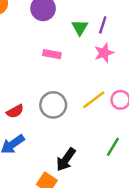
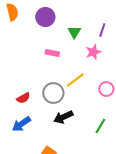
purple line: (103, 25) -> (102, 30), moved
yellow line: (94, 100) -> (75, 80), moved
black arrow: (66, 160) -> (63, 117), moved, turned 30

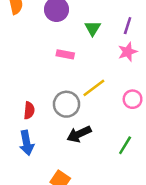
pink star: (93, 52) -> (128, 52), moved
red semicircle: (23, 98) -> (29, 110), turned -56
blue arrow: (21, 124) -> (27, 143), turned -66

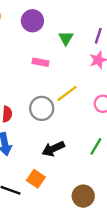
black arrow: (79, 134) -> (53, 149), moved

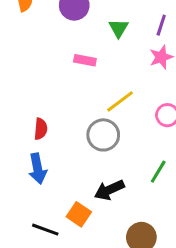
gray circle: (42, 108) -> (103, 135), moved
black arrow: (53, 149) -> (109, 190), moved

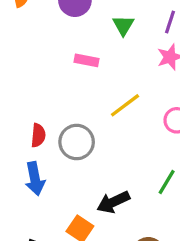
gray circle: (103, 135) -> (77, 142), moved

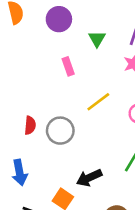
pink rectangle: (87, 60) -> (68, 66), turned 60
blue arrow: (35, 179) -> (20, 173), moved

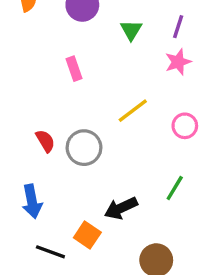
pink rectangle: (68, 66) -> (74, 69), moved
red semicircle: (30, 125) -> (45, 141), turned -36

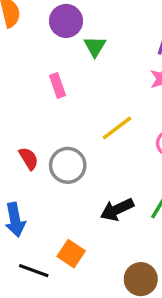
green triangle: (131, 30) -> (95, 46), moved
black arrow: (121, 208) -> (117, 209), moved

